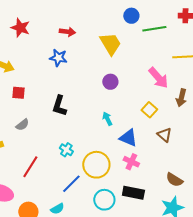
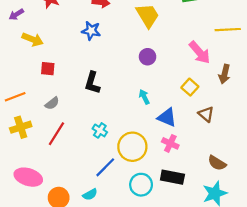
red line: (30, 167) -> (56, 134), moved

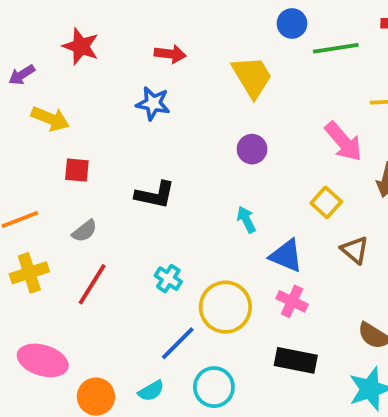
black L-shape: (92, 83) -> (155, 195), turned -95
cyan circle: (141, 185) -> (214, 387), moved

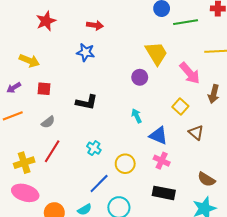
red star: (81, 46) -> (46, 21), turned 30
purple arrow: (22, 75) -> (14, 88), moved
yellow trapezoid: (252, 77) -> (156, 53), moved
yellow cross: (29, 273) -> (24, 163), moved
yellow circle: (225, 307) -> (125, 164), size x0.7

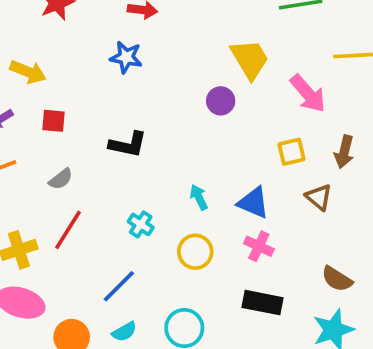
brown arrow: (214, 94) -> (344, 152), moved
yellow square: (180, 106) -> (292, 152), turned 35
cyan arrow: (137, 116) -> (199, 197), moved
blue line: (99, 184) -> (119, 286), moved

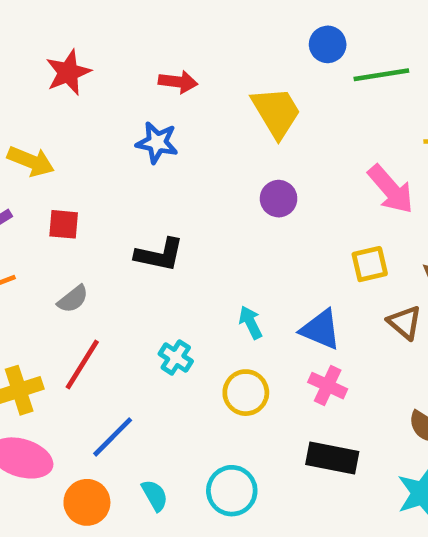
yellow trapezoid: (250, 59) -> (276, 112), moved
blue line: (119, 286) -> (113, 437), moved
cyan semicircle: (124, 332) -> (155, 495), turned -90

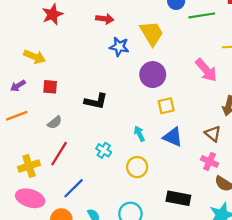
blue star: (157, 143) -> (119, 47), moved
purple circle: (279, 199) -> (153, 75), size x1.5
yellow square: (370, 264) -> (166, 106), moved
pink cross: (328, 386) -> (210, 161), moved

